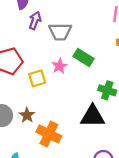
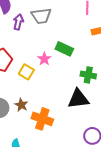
gray trapezoid: (60, 32) -> (41, 16), moved
yellow square: (37, 78) -> (26, 72), turned -35

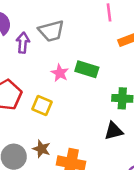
pink star: (44, 59) -> (60, 73), moved
black triangle: (78, 99) -> (114, 131), size x0.7

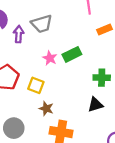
green rectangle: (87, 69) -> (72, 54), turned -42
brown star: (41, 149) -> (46, 109), moved

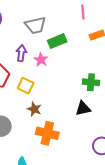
purple arrow: (19, 34) -> (21, 53), moved
green rectangle: (72, 54) -> (57, 41), moved

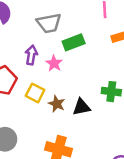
brown star: (34, 109) -> (57, 104), moved
black triangle: (83, 109) -> (82, 107), moved

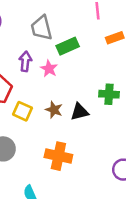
gray trapezoid: (49, 23) -> (41, 28), turned 90
yellow square: (35, 93) -> (23, 111), moved

